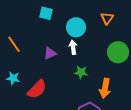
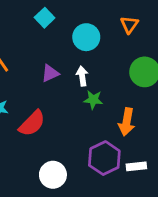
cyan square: (46, 13) -> (45, 18), turned 32
white arrow: (73, 47) -> (82, 76), moved

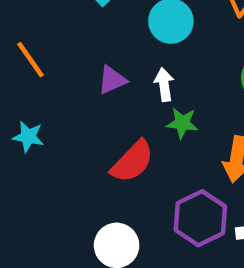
red semicircle: (32, 123) -> (132, 162), moved

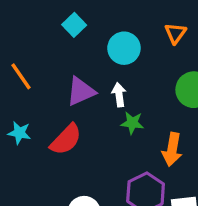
purple triangle: (112, 80) -> (81, 91), size x1.4
red semicircle: (132, 162) -> (66, 140), moved

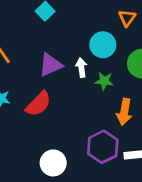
cyan circle: (124, 48) -> (103, 45), moved
green star: (132, 123) -> (104, 81), moved

